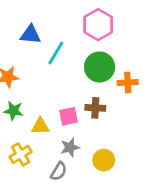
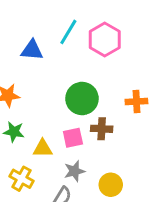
cyan line: (56, 53) -> (68, 32), moved
green circle: (100, 67) -> (82, 99), moved
yellow cross: (21, 154) -> (21, 179), turned -30

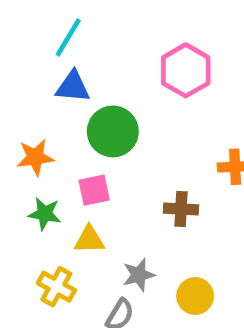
cyan line: (68, 32) -> (68, 37), moved
green circle: (82, 99) -> (113, 131), moved
pink square: (73, 138) -> (94, 190), moved

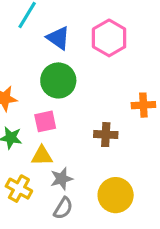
blue triangle: (73, 87) -> (58, 38), moved, turned 30
gray star: (139, 275) -> (62, 179), moved
yellow circle: (195, 296) -> (116, 195), size x1.4

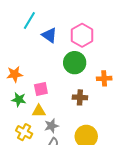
green circle: (58, 80) -> (75, 63), moved

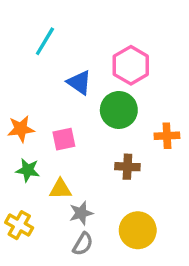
blue triangle: (49, 35) -> (79, 82), moved
pink square: (41, 89) -> (64, 139), moved
yellow cross: (24, 132) -> (19, 225), moved

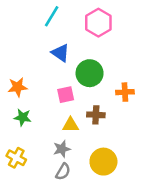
cyan line: (45, 41) -> (52, 16), moved
pink hexagon: (131, 65) -> (98, 23), moved
pink square: (64, 139) -> (66, 95), moved
yellow triangle: (60, 189) -> (71, 125), moved

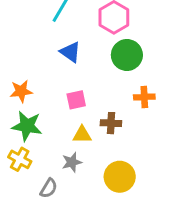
green circle: (90, 73) -> (127, 55), moved
green star: (23, 117) -> (27, 126), size x1.5
yellow cross: (16, 158) -> (20, 159), moved
gray semicircle: (63, 172) -> (49, 188), moved

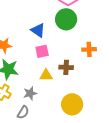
blue triangle: (70, 52) -> (38, 30), moved
green circle: (127, 55) -> (66, 19), moved
gray star: (72, 162) -> (30, 93), moved

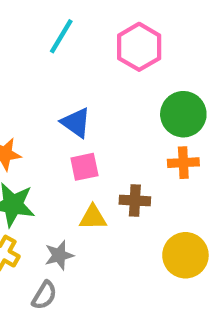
green circle: (66, 19) -> (183, 114), moved
yellow circle: (72, 104) -> (185, 255), moved

